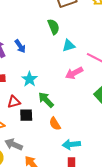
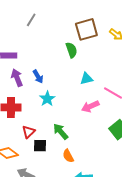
green semicircle: (54, 27) -> (71, 50), moved
cyan star: (30, 79) -> (47, 99), moved
red triangle: (14, 102) -> (29, 132), turned -32

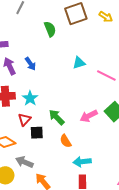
green semicircle: (71, 50) -> (50, 29), moved
cyan star: (47, 99) -> (30, 98), moved
pink arrow: (90, 106) -> (89, 116), moved

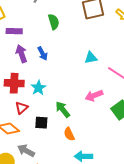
green semicircle: (50, 29) -> (54, 22), moved
pink arrow: (89, 116) -> (94, 96), moved
red triangle: (24, 119) -> (22, 108), moved

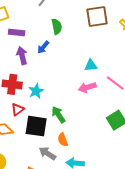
blue arrow: (42, 53) -> (43, 47), moved, turned 64
pink arrow: (94, 96) -> (87, 87), moved
black square: (41, 123) -> (36, 126), size x1.6
gray arrow: (26, 151) -> (47, 153), moved

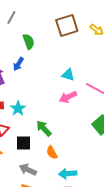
cyan triangle: (91, 65) -> (68, 75), turned 32
black square: (36, 126) -> (23, 143), size x0.7
gray arrow: (47, 153) -> (28, 170), moved

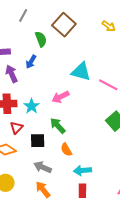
brown square: (67, 26) -> (64, 25), moved, turned -30
cyan triangle: (68, 75) -> (81, 72), size x1.5
pink arrow: (68, 97) -> (61, 97), moved

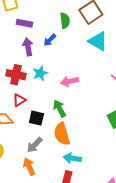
cyan triangle: (81, 72) -> (98, 41), moved
cyan star: (32, 106) -> (40, 73), moved
orange semicircle: (66, 150) -> (62, 134), size x1.6
gray arrow: (43, 167) -> (35, 145), turned -84

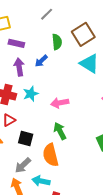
green arrow: (60, 108) -> (60, 131), moved
cyan arrow: (72, 158) -> (41, 181), moved

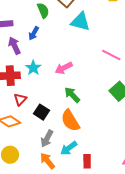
black square: (26, 139) -> (42, 112), turned 35
cyan arrow: (41, 181) -> (69, 148), turned -30

